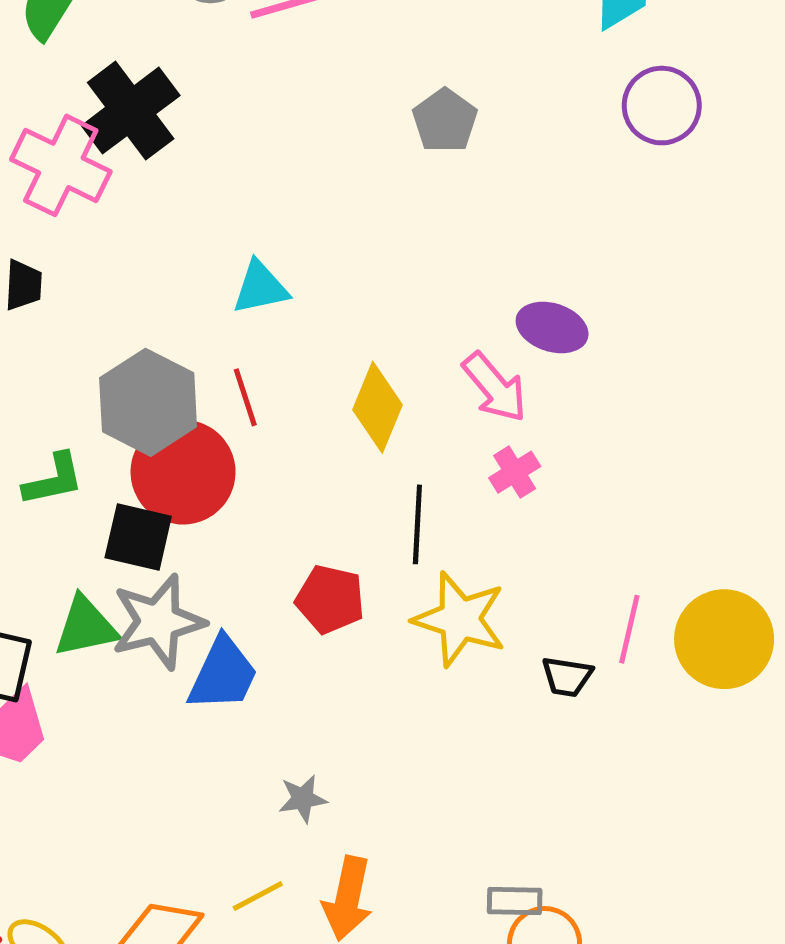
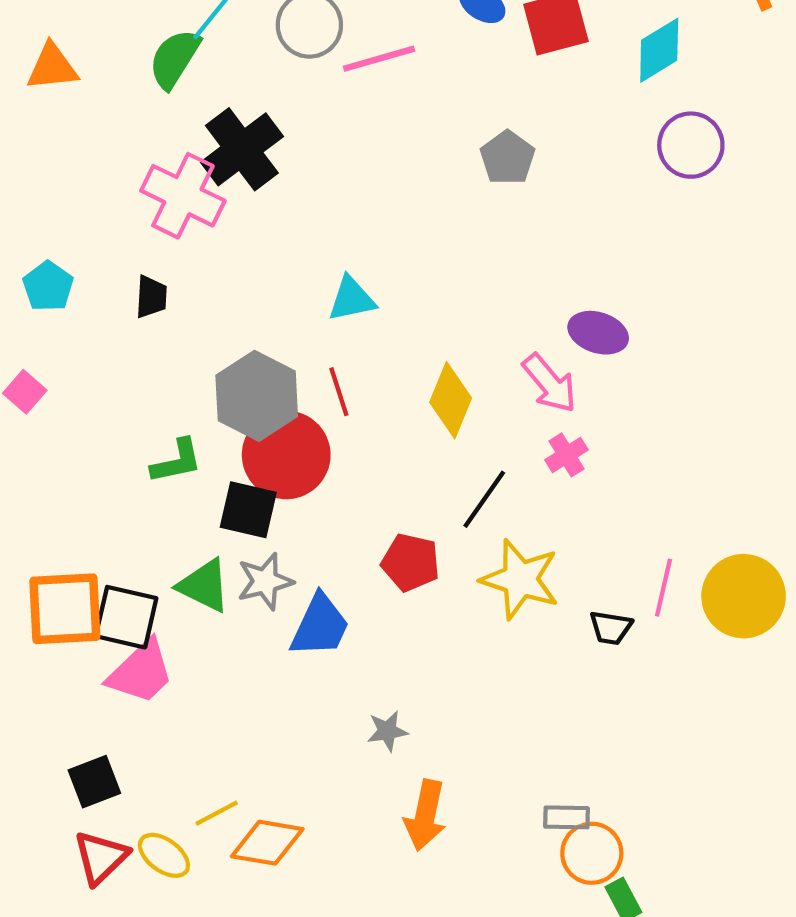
black line: (417, 524) -> (484, 499), turned 32
gray star: (158, 622) -> (265, 581), size x0.7
green triangle: (86, 627) -> (204, 586), turned 38
yellow line: (258, 896) -> (217, 813), moved

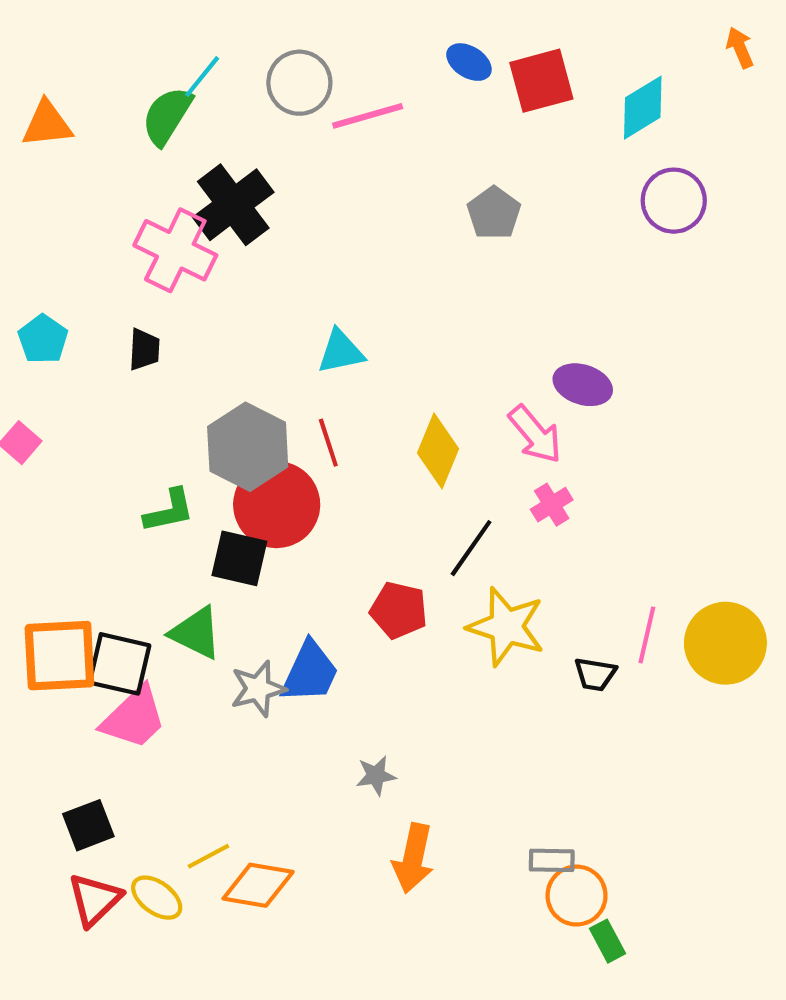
gray star: (265, 581) -> (258, 689), moved

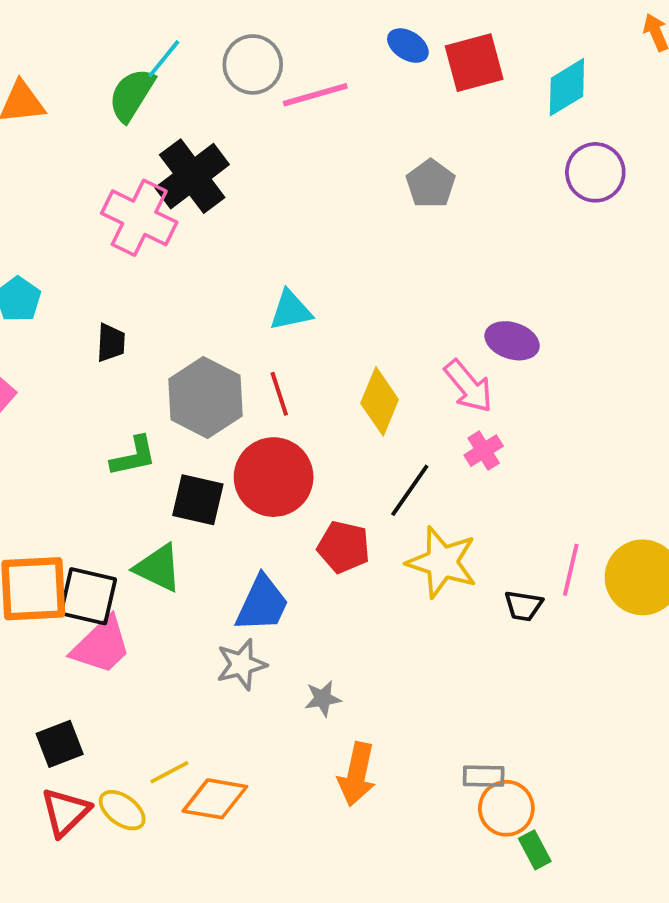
black trapezoid: (144, 350) -> (111, 343), moved
red circle: (277, 505) -> (274, 477), moved
gray star: (258, 689) -> (241, 664), moved

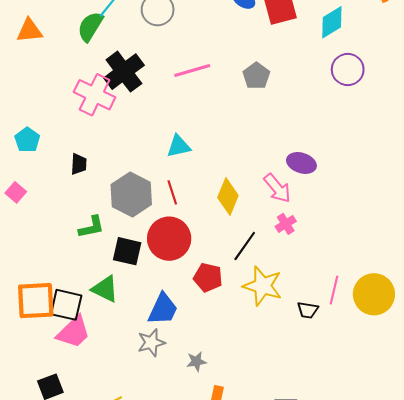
pink line: (315, 95) -> (192, 71), moved

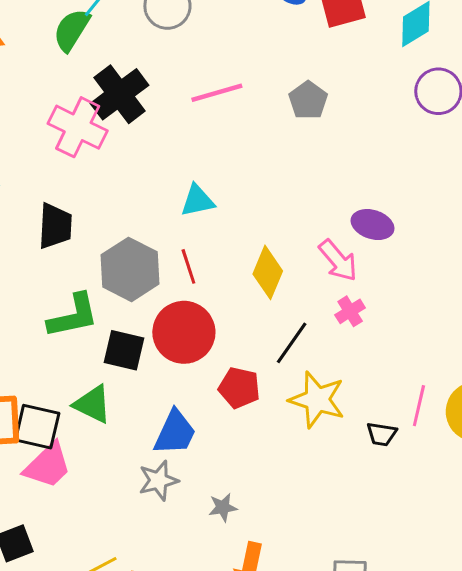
black trapezoid: (79, 164) -> (55, 226), size x1.5
green L-shape: (91, 227) -> (73, 316), size x1.4

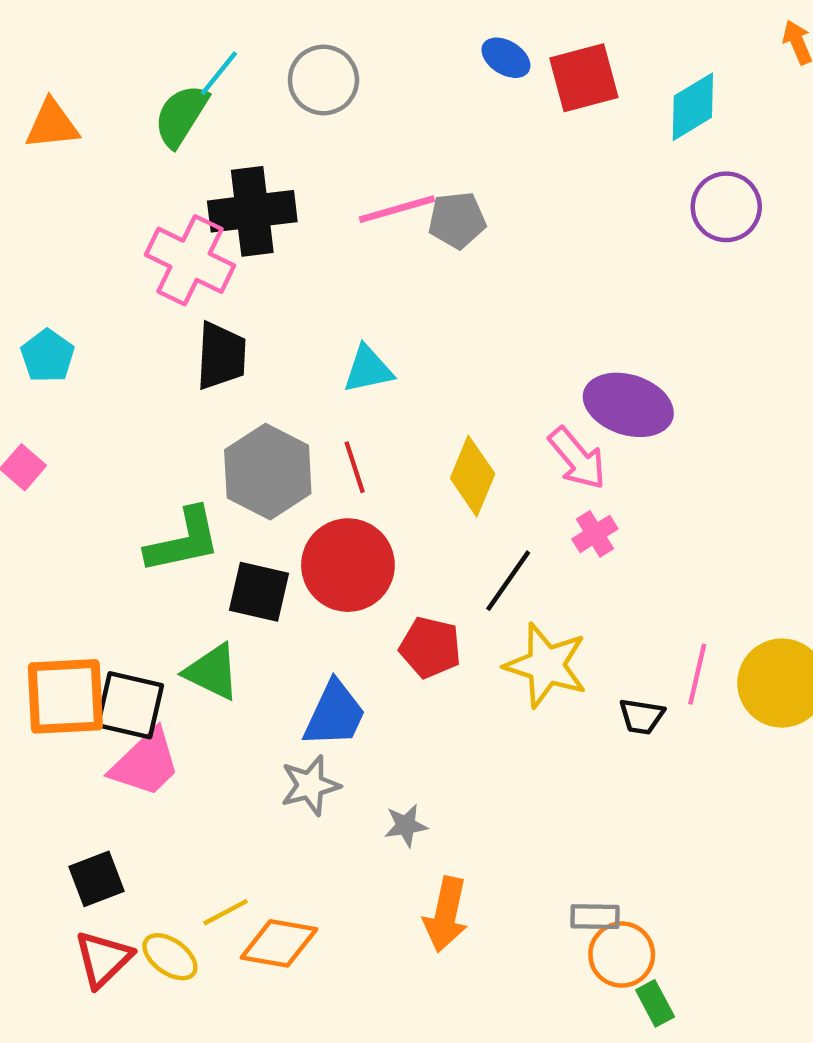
black cross: (120, 94) -> (252, 211), turned 30
gray pentagon: (308, 100) -> (457, 220), moved, turned 30
purple ellipse: (373, 225) -> (628, 405), size x1.4
black trapezoid: (55, 226) -> (221, 356), moved

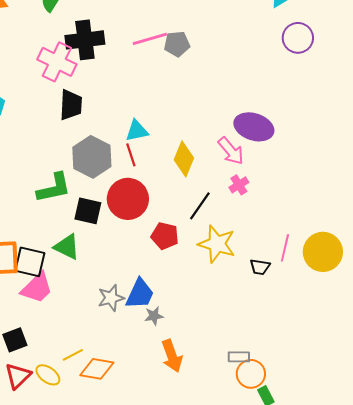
cyan triangle: (368, 369) -> (137, 131), moved
blue trapezoid: (335, 714) -> (140, 294), moved
orange arrow: (446, 914) -> (172, 356), turned -32

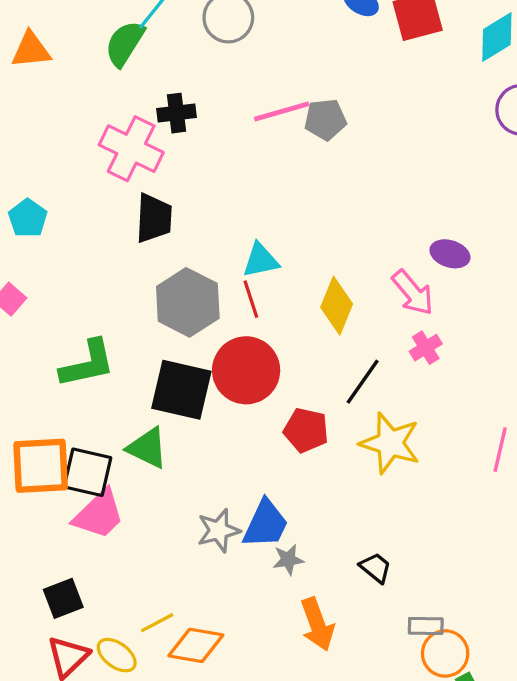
black cross: (85, 40) -> (177, 113), size x0.6
purple ellipse: (254, 127) -> (450, 254), size x0.6
green L-shape: (54, 188) -> (88, 364), moved
black square: (88, 211) -> (181, 390), size x1.4
black trapezoid: (260, 267) -> (376, 568), moved, turned -150

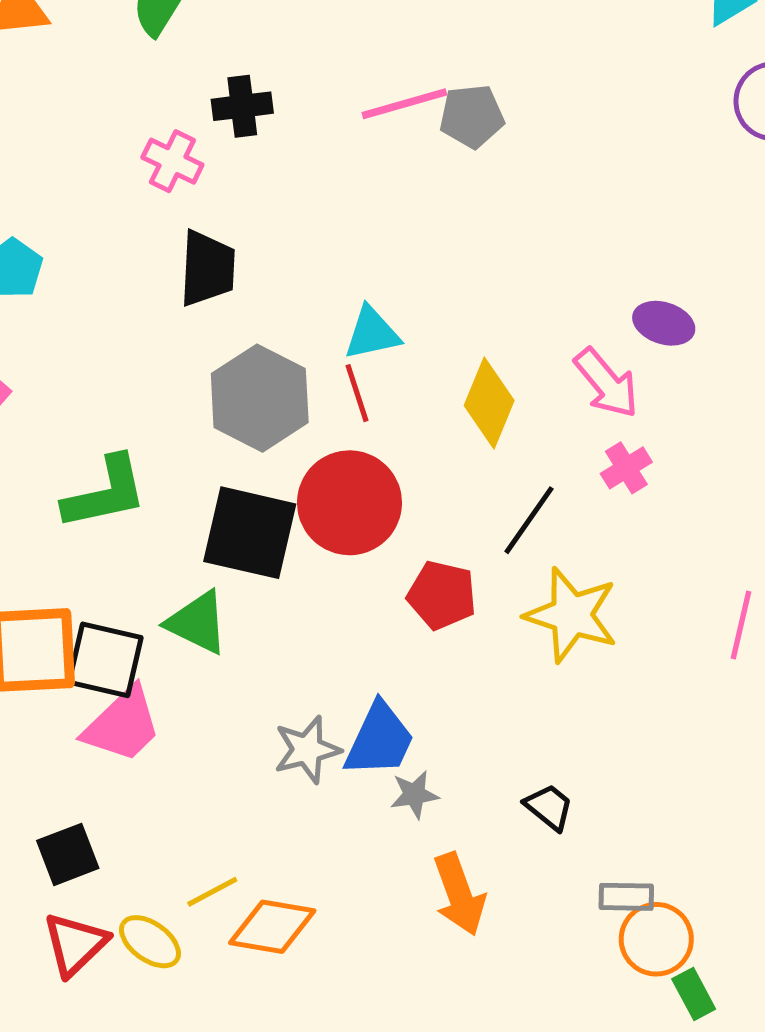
pink cross: (131, 149) -> (172, 161), size x0.6

